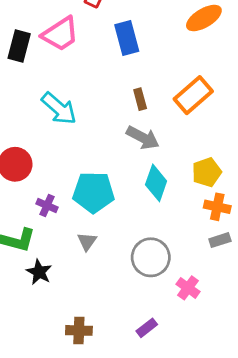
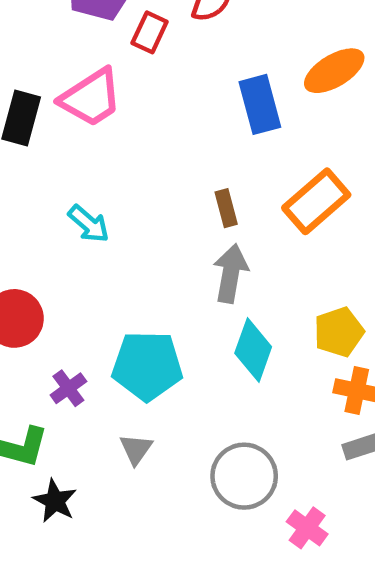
blue rectangle: (127, 38) -> (260, 104), moved
cyan arrow: (59, 108) -> (89, 224), size x0.7
gray arrow: (143, 138) -> (231, 273), turned -108
purple cross: (47, 205) -> (68, 388), turned 30

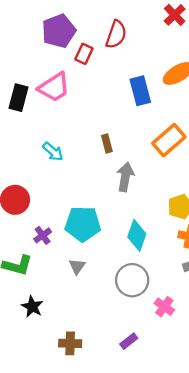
brown rectangle: (226, 208) -> (107, 144), moved
cyan diamond: (253, 350) -> (137, 235), moved
black star: (55, 501) -> (32, 307), moved

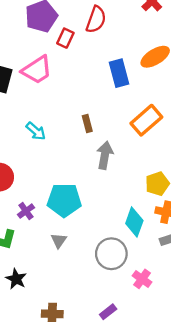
cyan diamond: (137, 235) -> (134, 222), moved

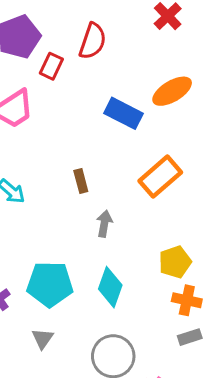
blue rectangle: (119, 73) -> (123, 113), turned -48
gray arrow: (105, 155) -> (104, 224), size x0.7
cyan diamond: (134, 222) -> (110, 287), moved

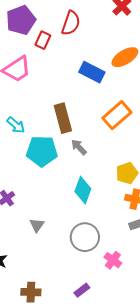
brown rectangle: (81, 181) -> (63, 118), size x1.8
gray arrow: (104, 224) -> (79, 147), turned -54
cyan pentagon: (50, 284) -> (42, 151), moved

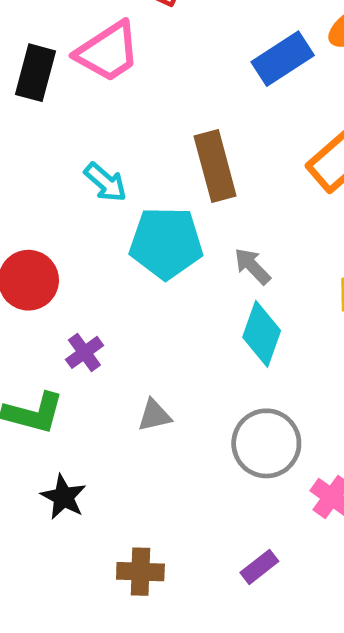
blue rectangle: (92, 72) -> (283, 59), turned -60
gray arrow: (79, 147) -> (252, 266), moved
gray triangle: (37, 225) -> (154, 415), turned 42

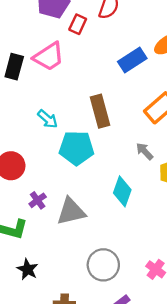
gray arrow: (252, 266) -> (145, 151), moved
gray triangle: (154, 415) -> (71, 211), moved, size x1.8
gray circle: (266, 443) -> (103, 265), moved

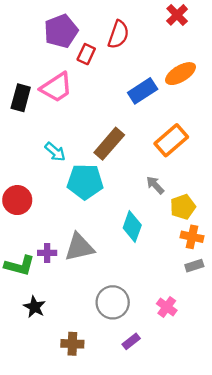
brown rectangle: (100, 111) -> (109, 144), turned 56
purple cross: (38, 200) -> (47, 253), moved, turned 36

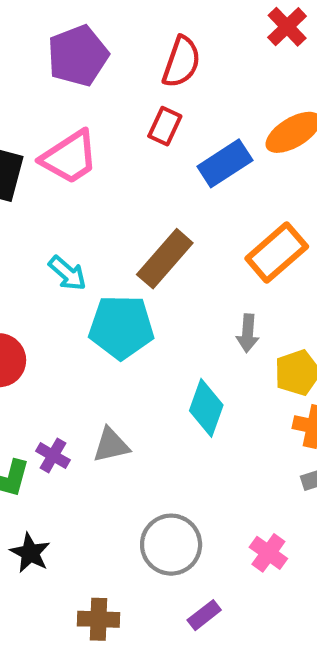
red rectangle: (86, 54) -> (165, 126), moved
gray arrow: (155, 185) -> (248, 333), turned -132
gray triangle: (79, 247) -> (111, 445), size x0.7
purple cross: (47, 253) -> (53, 456), turned 30

